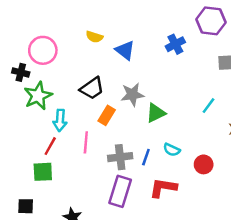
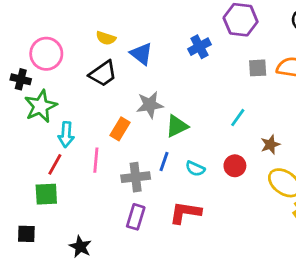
black trapezoid: (92, 88) -> (103, 74), moved
blue line: (146, 157) -> (164, 162), moved
red circle: (204, 164) -> (235, 166), moved
purple rectangle: (120, 191) -> (136, 217), size x0.7

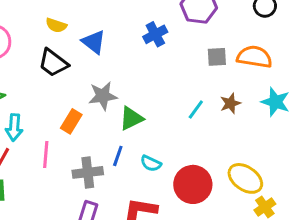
black trapezoid: (103, 74) -> (53, 63), turned 72
brown star: (270, 145) -> (230, 103), moved
red circle: (235, 166) -> (193, 184), moved, size x1.6

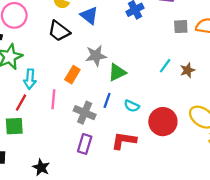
brown star: (230, 103) -> (188, 70), moved
gray cross: (88, 172) -> (85, 113), turned 30

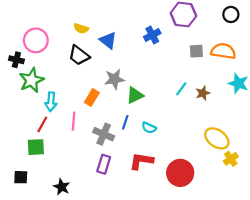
red circle: (163, 122) -> (180, 173), moved

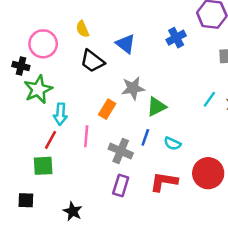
yellow semicircle: (81, 28) -> (83, 29), moved, turned 48
red circle: (180, 173) -> (208, 173), moved

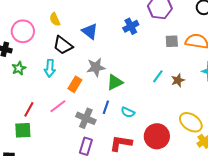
green star: (38, 89) -> (19, 68), size x0.6
cyan arrow: (60, 114) -> (50, 68), moved
pink line: (86, 136) -> (58, 106), turned 48

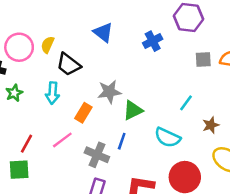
yellow semicircle: (55, 19) -> (48, 45), moved, turned 48
blue triangle: (90, 31) -> (103, 32), moved
brown star: (178, 80) -> (211, 125), moved
cyan semicircle: (128, 112) -> (167, 137), moved, size x1.5

